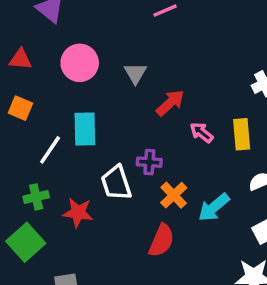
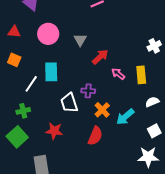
red star: (78, 213) -> (54, 131), moved

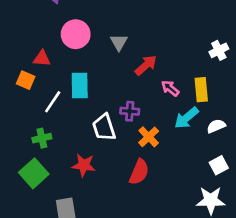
red triangle: (14, 32) -> (42, 59), moved
orange square: (14, 60) -> (26, 80), moved
cyan arrow: (125, 117) -> (186, 118), moved

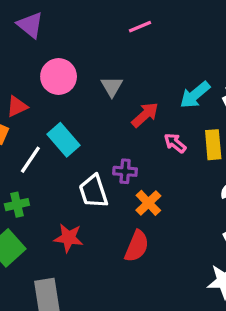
red triangle: (42, 59) -> (17, 106), turned -30
cyan rectangle: (80, 86) -> (64, 140), turned -40
cyan arrow: (186, 118) -> (195, 95), moved

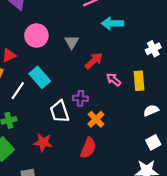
cyan arrow: (195, 95) -> (112, 23), moved, turned 40

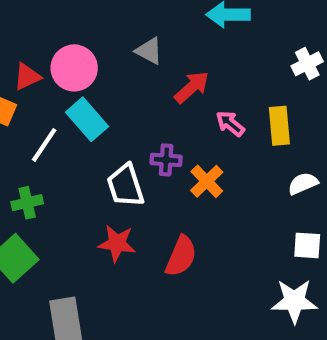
pink circle: (36, 36) -> (74, 68), moved
gray triangle: (72, 42) -> (149, 51), turned -32
orange cross: (96, 119) -> (207, 181), moved
red star: (43, 142) -> (117, 243), moved
white square: (153, 142) -> (307, 245), turned 32

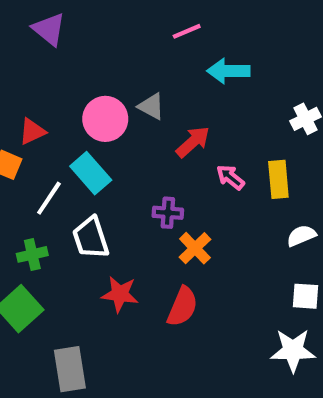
pink circle: (74, 68) -> (105, 119), moved
orange cross: (207, 181) -> (195, 248), moved
white trapezoid: (125, 186) -> (91, 238), moved

